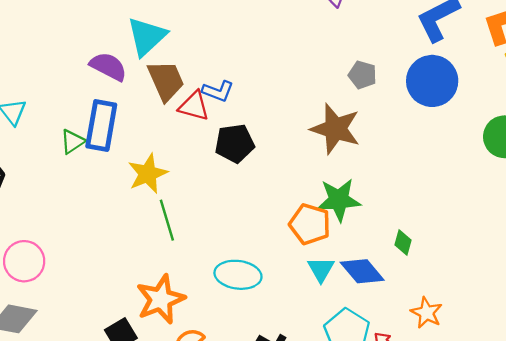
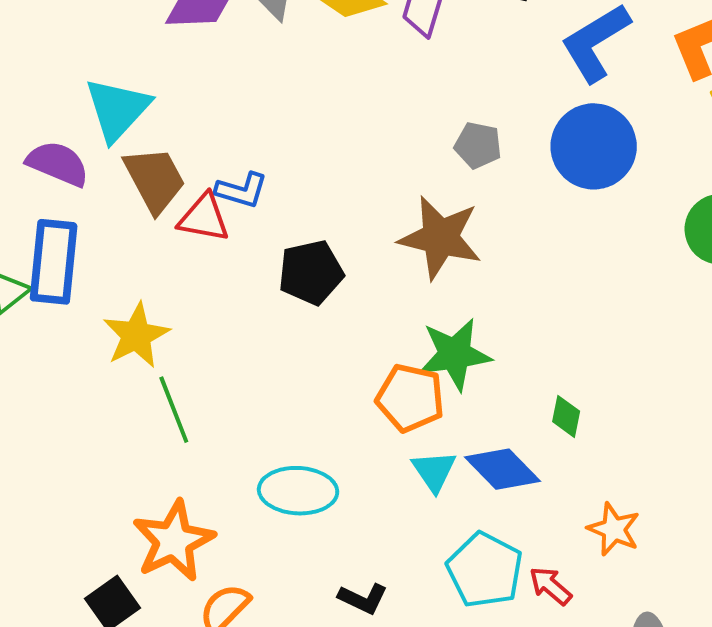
black pentagon: (235, 143) -> (311, 272), moved

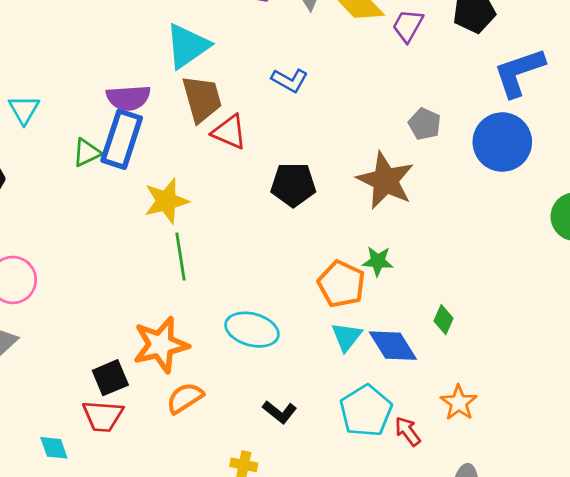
purple semicircle: (58, 164) -> (128, 98), moved, turned 141
blue L-shape: (241, 190) -> (290, 80), moved
green star: (455, 354) -> (378, 261), size x0.6

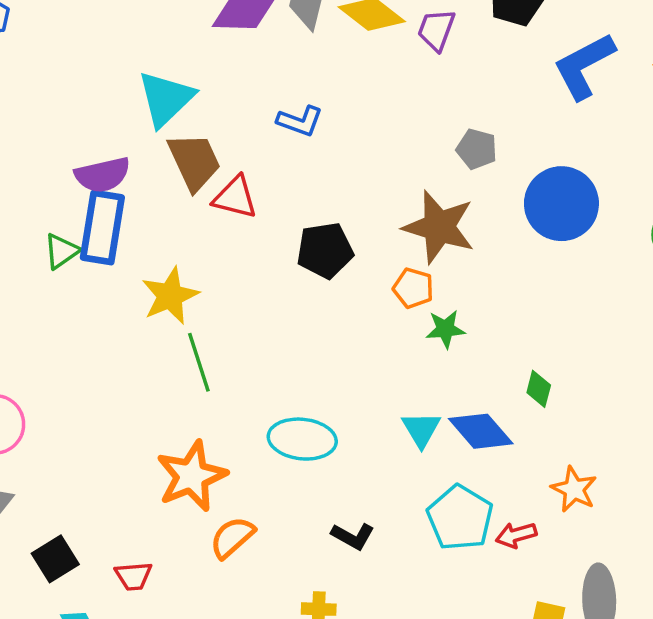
blue circle: (502, 142) -> (561, 204), moved
orange pentagon: (341, 284) -> (413, 288), moved, size x0.7
black square: (110, 378) -> (55, 559), moved
red trapezoid: (103, 416) -> (133, 576), size x0.7
red arrow: (408, 431) -> (516, 535), turned -60

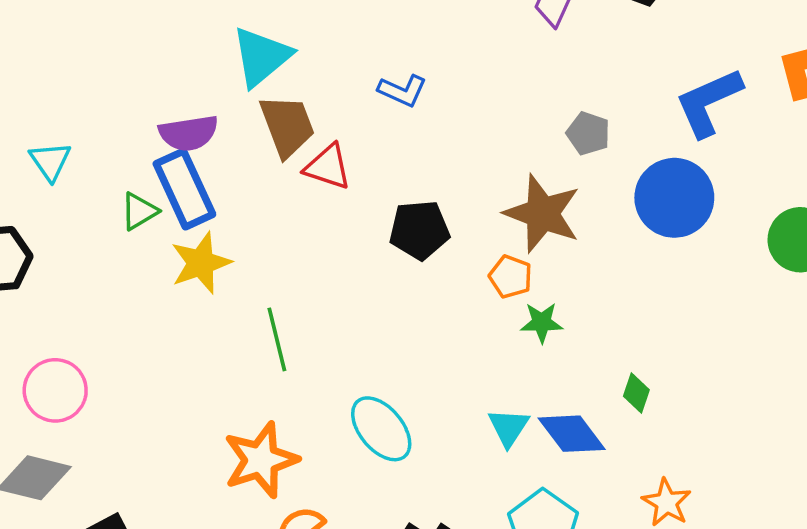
blue L-shape: (584, 66) -> (709, 102), moved
blue rectangle: (102, 228) -> (184, 189), turned -38
yellow star: (170, 296) -> (201, 263), moved
cyan ellipse: (302, 439) -> (381, 429), turned 40

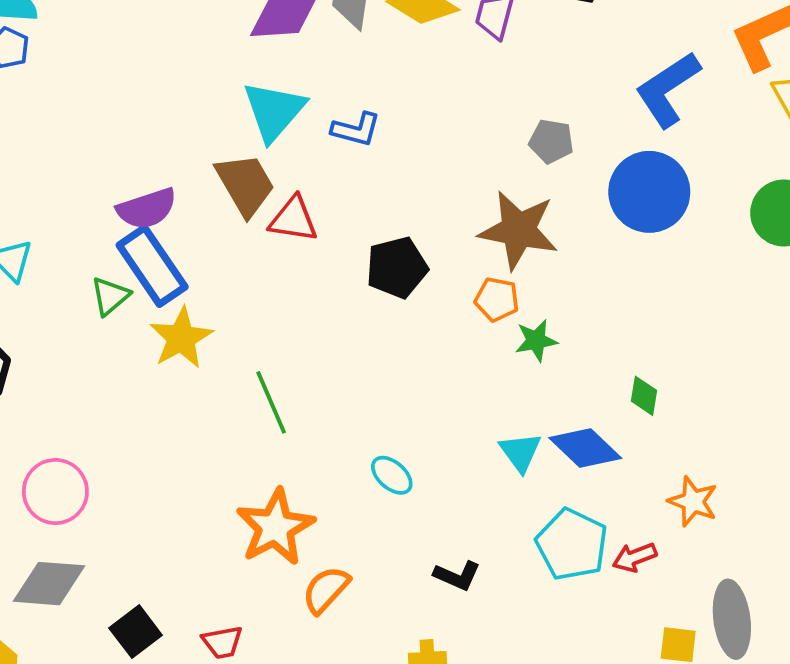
cyan triangle: (261, 57) -> (274, 111), moved
cyan ellipse: (381, 429) -> (392, 475), size x0.6

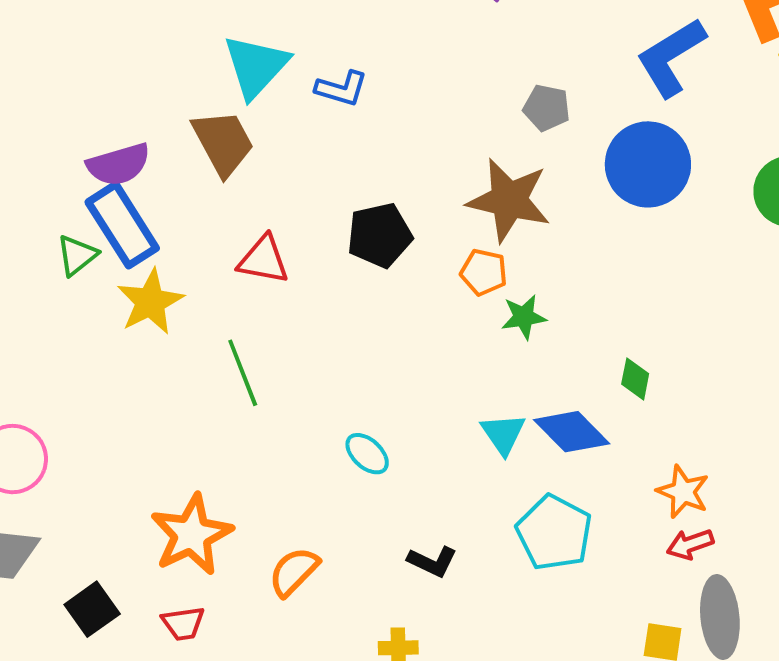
red triangle: (293, 219) -> (263, 260), moved
orange star: (275, 527) -> (192, 535), moved
red arrow: (635, 557) -> (690, 544), moved

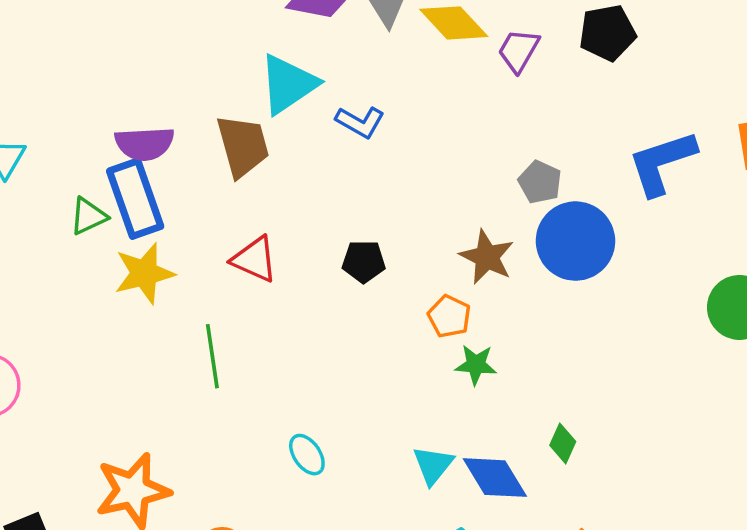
blue circle: (648, 164) -> (575, 241), moved
brown star: (509, 200) -> (487, 257), size x0.7
black pentagon: (380, 235) -> (364, 261), size x0.7

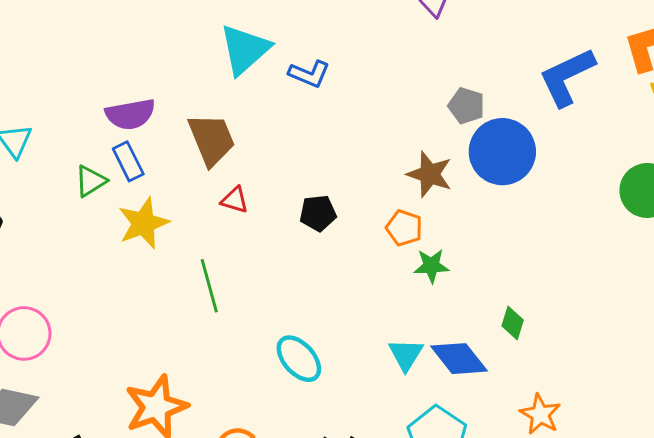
brown trapezoid: (243, 146) -> (212, 139), moved
blue rectangle: (135, 199) -> (128, 161), size x0.6
red triangle: (254, 259) -> (235, 200), size x0.7
black pentagon: (364, 261) -> (318, 213), moved
cyan ellipse: (307, 455) -> (299, 359), size x1.4

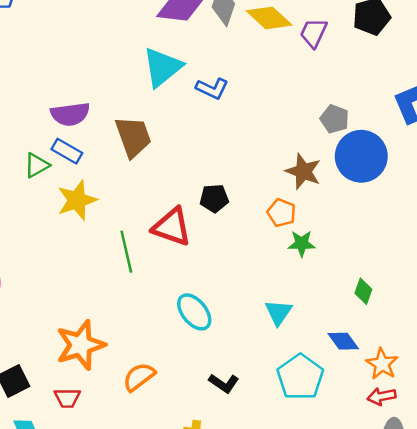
blue rectangle: (128, 161) -> (67, 151), turned -36
red triangle: (235, 200) -> (172, 227), moved, size x1.8
blue diamond: (459, 359) -> (343, 341), moved, size x0.7

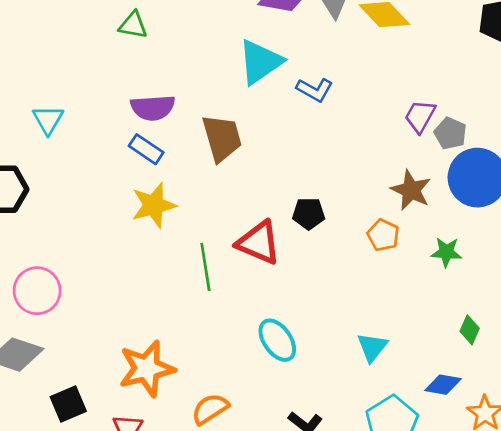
purple trapezoid: (314, 33) -> (420, 116), moved
green triangle: (37, 165) -> (133, 25), moved, turned 36
green star: (302, 244) -> (446, 252), moved
blue diamond: (343, 341) -> (443, 385), turned -48

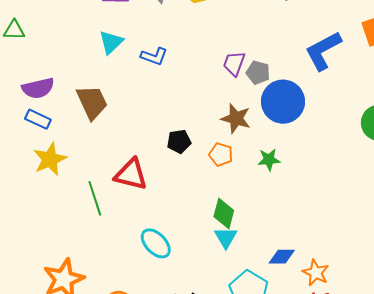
cyan triangle: (260, 62) -> (111, 42), size x0.7
black pentagon: (309, 214) -> (179, 141), moved
green diamond: (470, 330) -> (224, 213), moved, size x1.4

